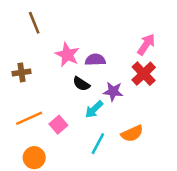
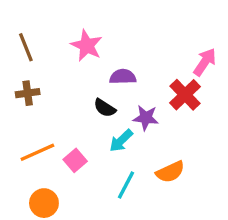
brown line: (34, 23) -> (26, 47), moved
pink arrow: (146, 44) -> (205, 62), moved
pink star: (67, 55) -> (87, 46), moved

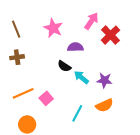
pink arrow: (205, 62) -> (91, 21), moved
red cross: (185, 95) -> (111, 35), moved
purple star: (146, 118) -> (104, 80), moved
cyan arrow: (121, 141) -> (81, 77), moved, turned 84

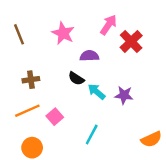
brown cross: (17, 57) -> (31, 80), moved
orange semicircle: (104, 105) -> (151, 139), moved

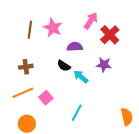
brown line: (19, 34) -> (30, 30), moved, turned 30
purple star: (124, 95) -> (104, 65), moved
orange semicircle: (151, 139) -> (127, 117), turned -78

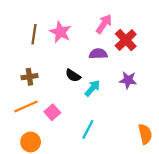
purple semicircle: (75, 47) -> (98, 54), moved
purple star: (104, 65) -> (128, 80), moved
cyan arrow: (81, 77) -> (92, 88), turned 91

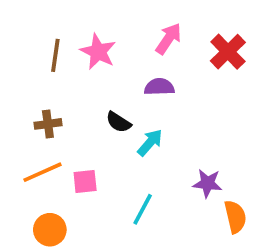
red cross: (126, 40) -> (228, 52), moved
purple star: (128, 80) -> (207, 183), moved
pink square: (52, 112) -> (85, 181), turned 35

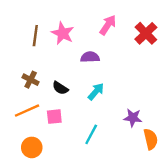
purple semicircle: (159, 87) -> (90, 57), moved
black semicircle: (118, 122) -> (60, 88), moved
brown cross: (48, 124) -> (31, 80), turned 35

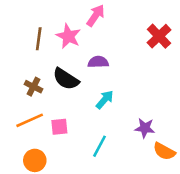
pink arrow: (108, 25) -> (96, 15), moved
black semicircle: (60, 88) -> (66, 79), moved, size x1.5
orange semicircle: (151, 139) -> (164, 151), turned 132

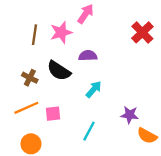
pink star: (68, 36) -> (61, 32), turned 30

